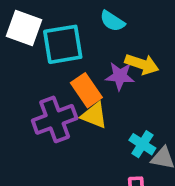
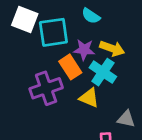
purple star: (120, 76) -> (84, 50), moved
yellow triangle: (94, 115) -> (89, 98), moved
cyan cross: (142, 144) -> (103, 72), moved, size x1.4

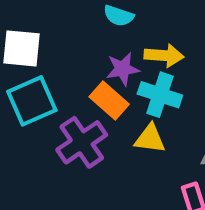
cyan square: (53, 32) -> (32, 101), moved

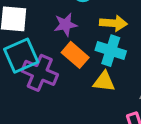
purple star: (123, 69) -> (65, 25), moved
purple cross: (82, 142) -> (40, 73), moved, turned -32

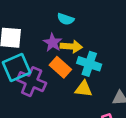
yellow arrow: (113, 23) -> (71, 46), moved
purple star: (65, 25) -> (53, 43), turned -30

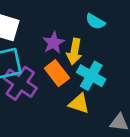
cyan semicircle: (66, 19) -> (95, 22), moved
yellow arrow: (71, 46) -> (74, 52), turned 85

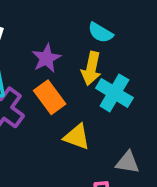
yellow arrow: (74, 52) -> (91, 68), moved
cyan cross: (91, 76) -> (114, 93), moved

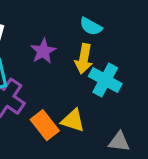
orange rectangle: (50, 97) -> (45, 125), moved

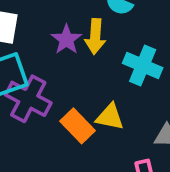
yellow arrow: (84, 59) -> (95, 36), moved

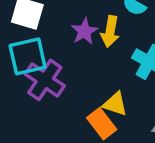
orange rectangle: (77, 126) -> (102, 124), moved

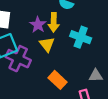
yellow triangle: (115, 104) -> (47, 44), moved, turned 42

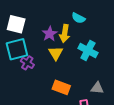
purple cross: (18, 59) -> (27, 63), size x0.6
orange rectangle: (57, 80) -> (61, 87), turned -30

